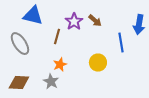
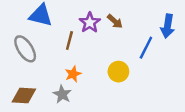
blue line: (121, 43) -> (146, 48), turned 36

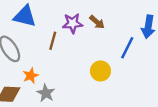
purple star: (90, 23) -> (73, 23), turned 30
orange star: (73, 74) -> (31, 76), moved

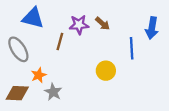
blue line: (127, 48) -> (132, 48), turned -30

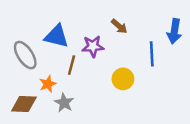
blue triangle: (33, 18) -> (57, 36), moved
purple star: (79, 25) -> (93, 46), moved
brown line: (60, 41) -> (72, 65), moved

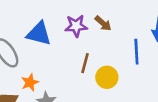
purple star: (93, 46) -> (76, 26), moved
brown line: (72, 65) -> (85, 63), moved

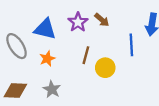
purple star: (76, 26) -> (78, 22), turned -30
orange star: (30, 82) -> (47, 59), moved

